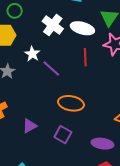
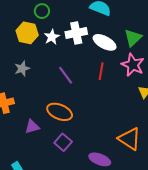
white cross: (53, 25) -> (76, 33), turned 30
white star: (32, 54) -> (52, 37), moved
orange ellipse: (71, 103) -> (60, 112), moved

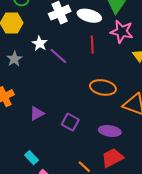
white star: (52, 37) -> (40, 43), moved
orange ellipse: (60, 112) -> (103, 87), moved

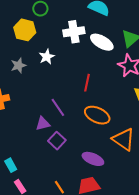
red line: (92, 45) -> (87, 83), moved
purple line: (58, 56) -> (58, 107), moved
purple triangle: (37, 113) -> (43, 124), moved

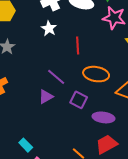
white star: (47, 57) -> (49, 28), moved
purple square: (57, 141) -> (79, 100), moved

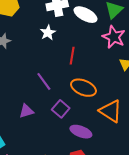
purple triangle: (46, 97) -> (26, 111), moved

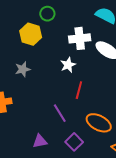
red line: (72, 56) -> (79, 90), moved

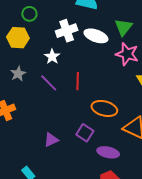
white star: (68, 65) -> (52, 57), moved
purple line: (60, 113) -> (49, 83), moved

